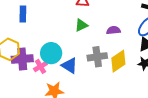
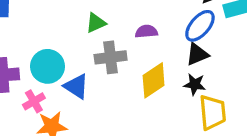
gray cross: (97, 57) -> (111, 57), moved
pink cross: (40, 66) -> (34, 101), moved

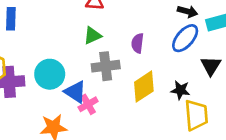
purple semicircle: (146, 31) -> (138, 43), turned -78
black triangle: (197, 54) -> (211, 66), moved, turned -35
pink cross: (34, 101) -> (88, 104), moved

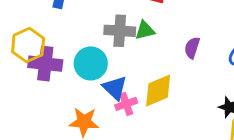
gray cross: (106, 66) -> (120, 31), moved
yellow diamond: (144, 87) -> (158, 91), moved

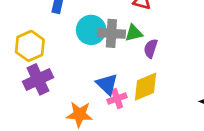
purple semicircle: (192, 48) -> (151, 48), moved
cyan circle: (91, 63) -> (91, 30), moved
purple cross: (45, 64) -> (38, 79), moved, turned -32

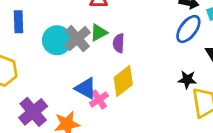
gray cross: (111, 33) -> (77, 39), turned -30
purple cross: (38, 79) -> (33, 112), moved

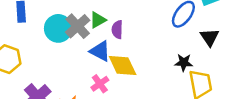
yellow diamond: (123, 81) -> (123, 66), turned -76
blue triangle: (86, 88) -> (100, 51), moved

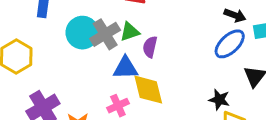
blue triangle: (100, 51) -> (125, 68), turned -40

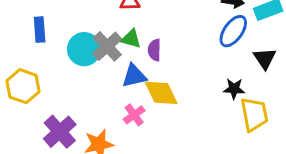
green triangle: (130, 32) -> (131, 39), turned 45

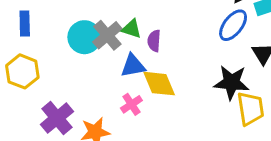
blue rectangle: (40, 30) -> (25, 23), moved
black star: (234, 89) -> (231, 82), size x1.6

